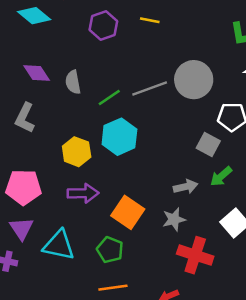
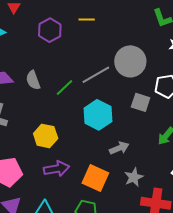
cyan hexagon: (119, 137) -> (98, 115), moved
gray square: (208, 144) -> (141, 102), moved
gray arrow: (186, 187) -> (119, 148), moved

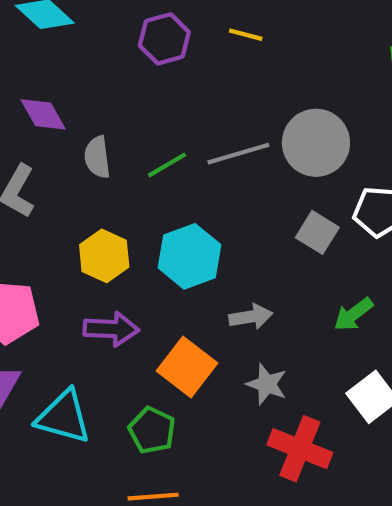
gray semicircle: (33, 80) -> (97, 157), moved
cyan hexagon: (98, 115) -> (190, 256), moved
gray star: (134, 177) -> (267, 384), turned 30

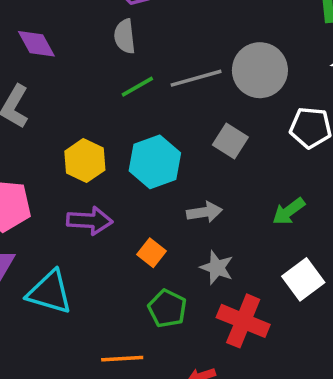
gray semicircle: (97, 157) -> (125, 36), moved
gray square: (317, 232) -> (230, 141), moved
orange square: (187, 367) -> (152, 253), size x0.6
green pentagon: (152, 430) -> (167, 309), moved

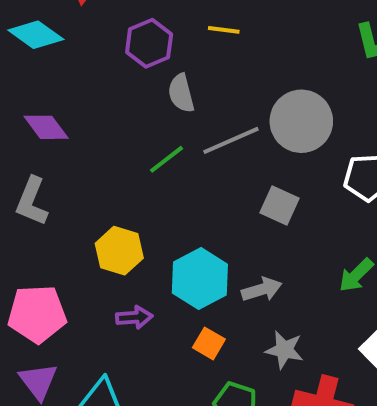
gray semicircle: (125, 36) -> (181, 93), moved
cyan hexagon: (155, 162) -> (200, 279), moved
purple arrow: (90, 221) -> (134, 317), size x0.7

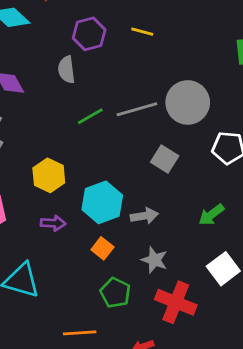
gray semicircle: (181, 93) -> (66, 70), moved

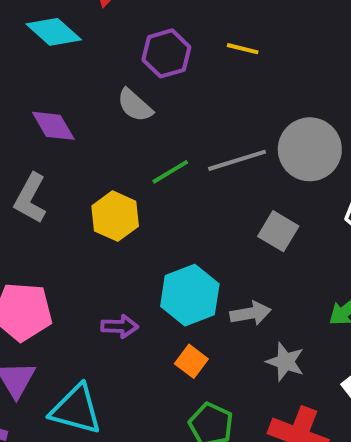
gray semicircle: (66, 70) -> (135, 105), turned -40
yellow hexagon: (49, 175) -> (115, 216), moved
gray star: (154, 260) -> (285, 362), moved

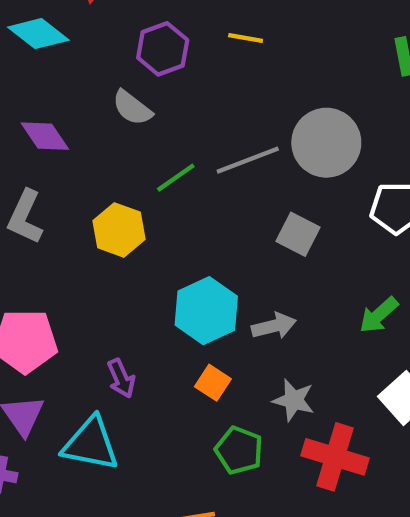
purple arrow: (120, 326) -> (121, 378), moved, turned 68
gray star: (285, 362) -> (294, 400), moved

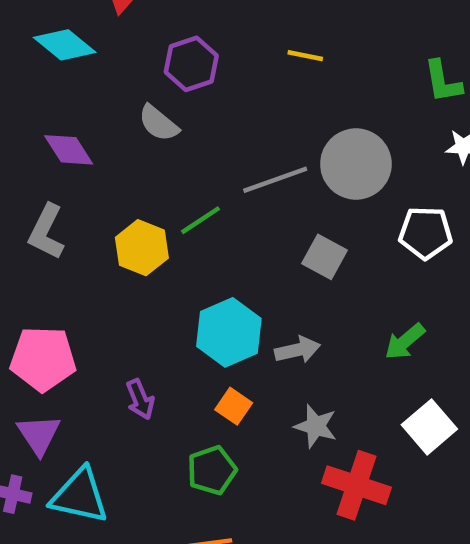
yellow line: (246, 38) -> (305, 56), moved
green line: (176, 178) -> (201, 220), moved
cyan triangle: (91, 444) -> (80, 496), moved
green pentagon: (239, 450) -> (212, 470), moved, turned 30

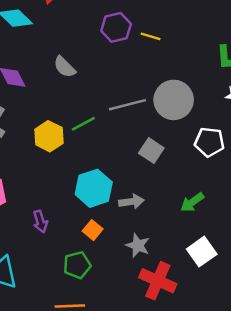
purple hexagon: (191, 64) -> (116, 27), moved

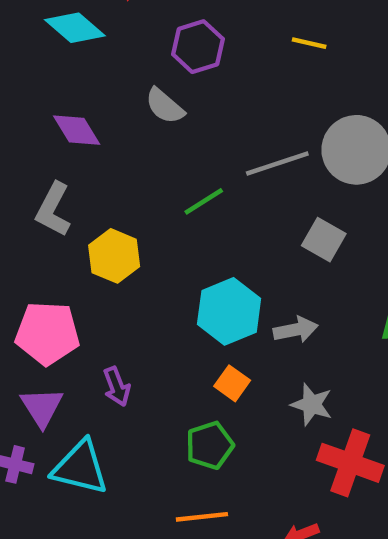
purple hexagon: (116, 27) -> (198, 47), moved
yellow hexagon: (49, 136) -> (114, 256), moved
purple arrow: (40, 221) -> (117, 387), moved

